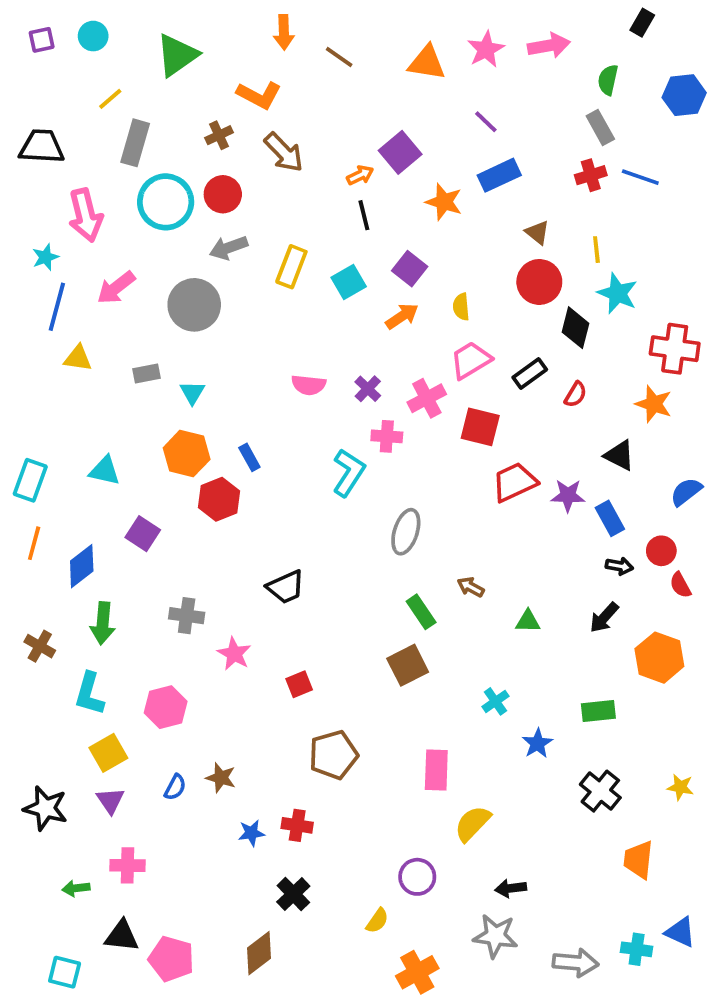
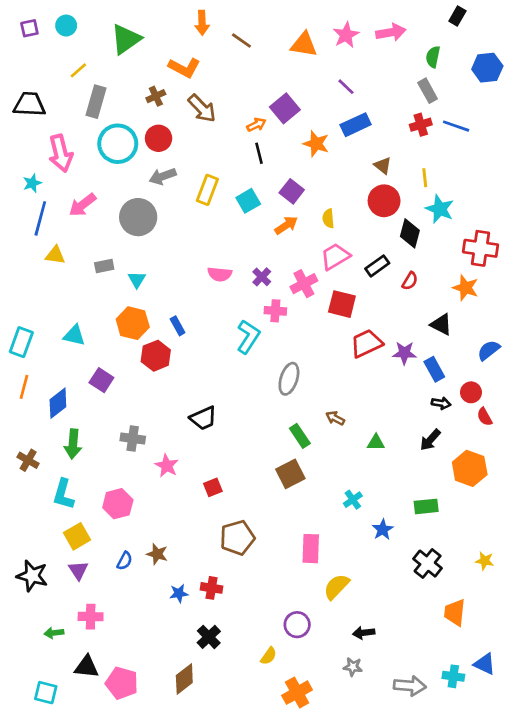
gray star: (495, 936) -> (353, 667), size x0.6

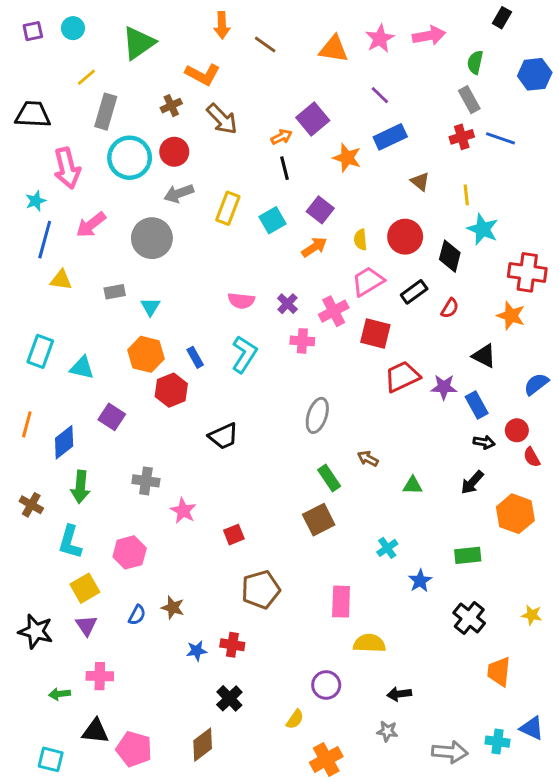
red circle: (384, 201) -> (405, 237), moved
cyan L-shape: (248, 337) -> (244, 354), moved
cyan rectangle: (21, 342) -> (40, 351), moved
black trapezoid: (203, 418) -> (223, 436), moved
yellow semicircle: (336, 587) -> (369, 643), turned 48

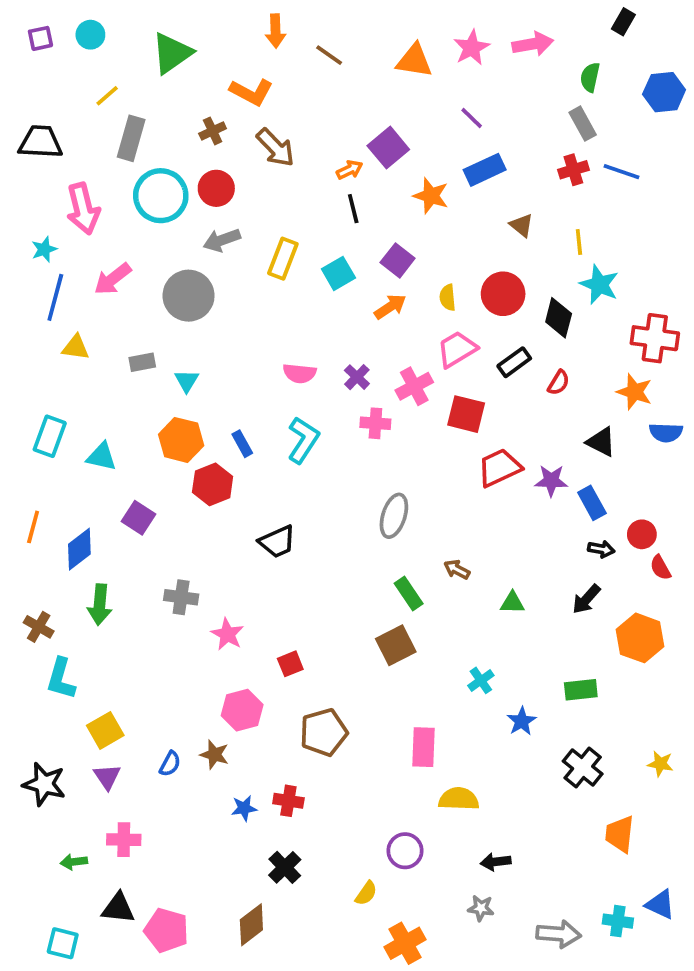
blue semicircle: (536, 384) -> (666, 433), moved, turned -140
cyan L-shape: (70, 542) -> (61, 679), moved
pink hexagon: (130, 552) -> (242, 710), moved

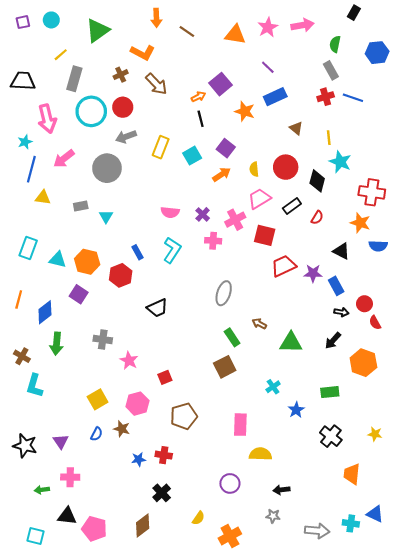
orange hexagon: (181, 440) -> (87, 262), moved
green triangle: (512, 603) -> (291, 343), size x1.6
yellow square: (105, 730) -> (98, 399), moved
yellow semicircle: (366, 893) -> (198, 518), moved

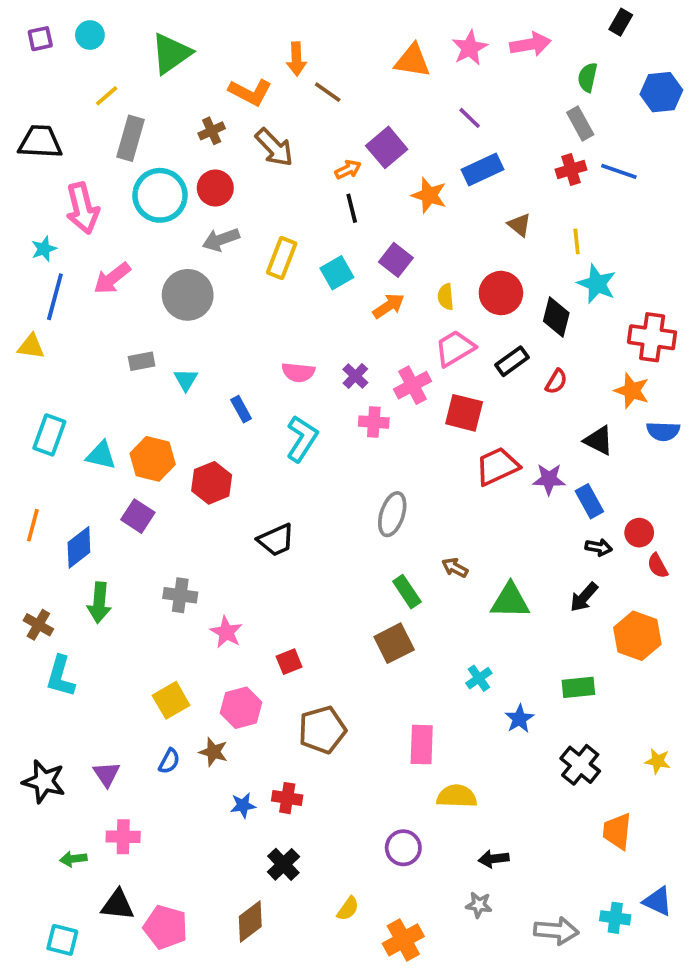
orange arrow: (156, 18) -> (296, 59), moved
brown line: (187, 32) -> (328, 92), moved
yellow triangle: (43, 198) -> (31, 346), moved
blue rectangle: (137, 252) -> (241, 409), moved

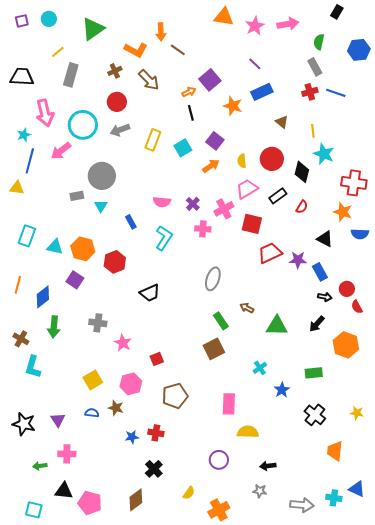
orange triangle: (412, 61) -> (224, 17), moved
cyan circle: (160, 195) -> (83, 125), moved
gray circle: (188, 295) -> (102, 176), moved
blue semicircle: (169, 761) -> (92, 413), turned -112

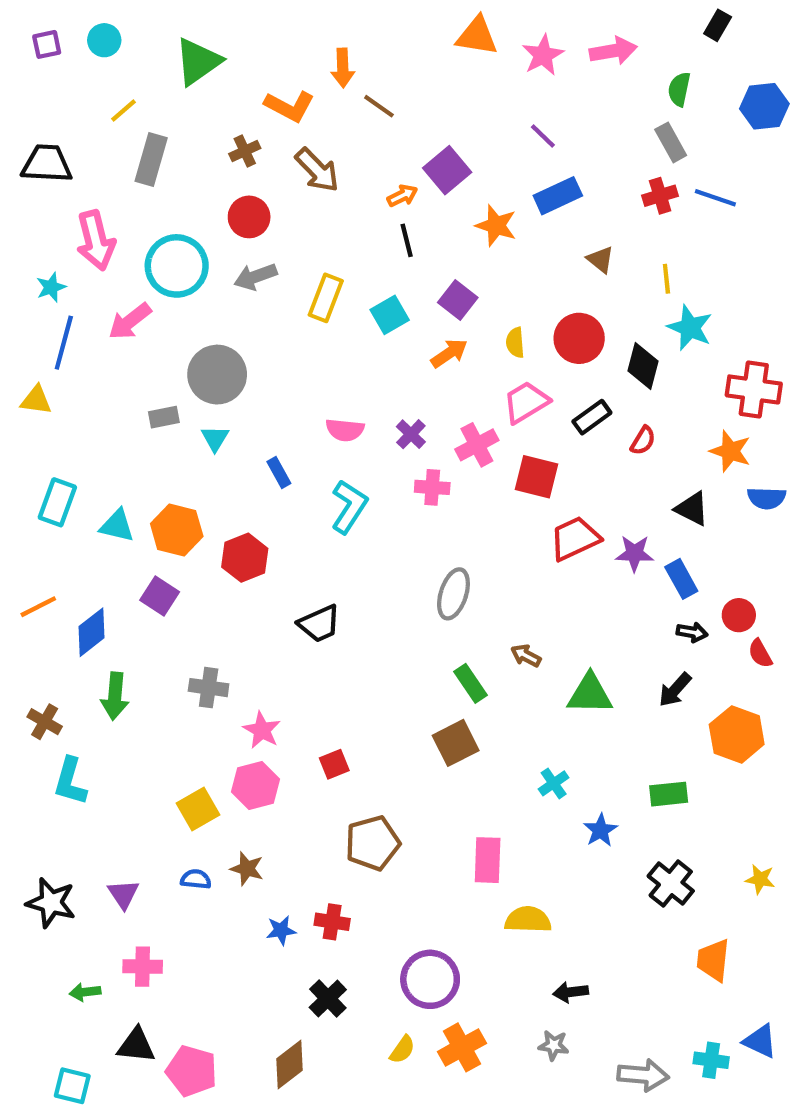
orange line: (18, 285) -> (38, 607), turned 48
pink hexagon: (131, 384) -> (255, 786), moved
purple circle: (219, 460) -> (430, 979), moved, size x1.4
orange cross: (219, 510) -> (462, 1047), moved

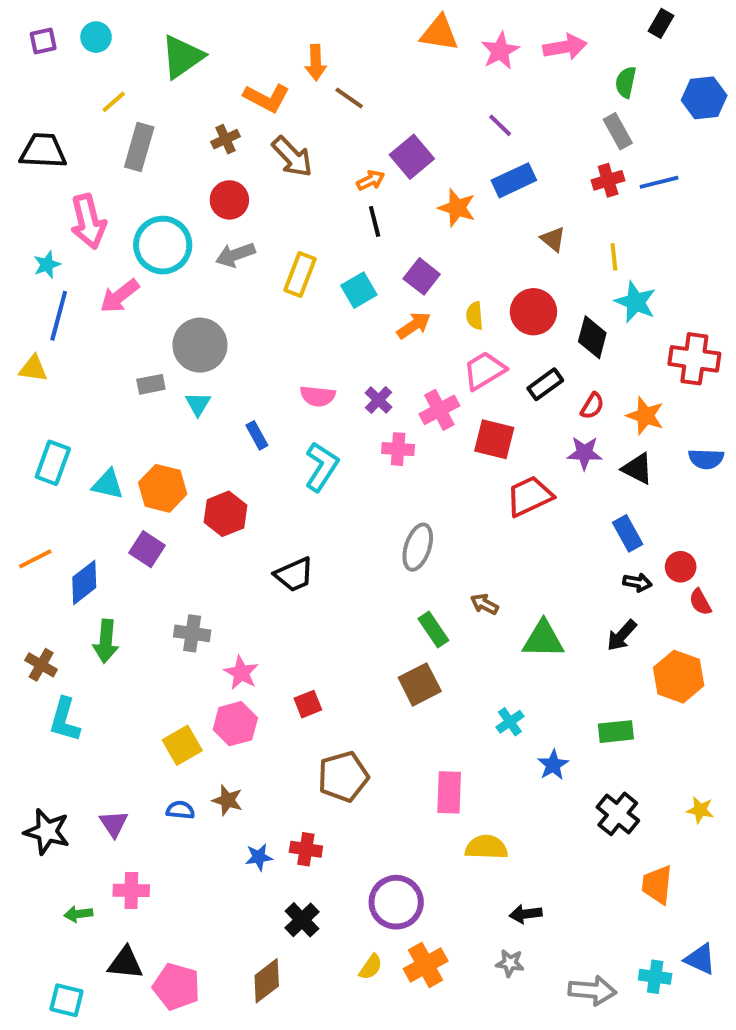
blue line: (715, 198) -> (659, 182), turned -33
orange star: (730, 451) -> (645, 416), moved
purple star: (634, 553) -> (584, 453), moved

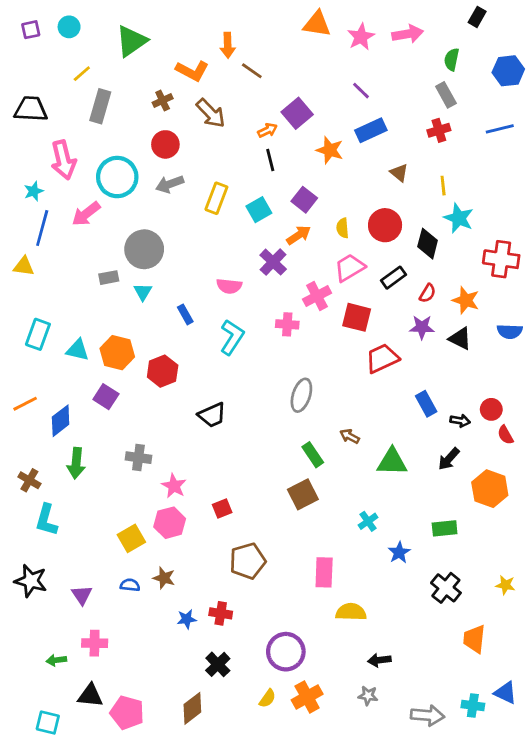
blue line: (659, 182) -> (500, 129), moved
purple cross: (378, 400) -> (273, 262), moved, size x1.4
blue rectangle: (628, 533) -> (426, 404), moved
black star: (47, 832) -> (31, 581), moved

